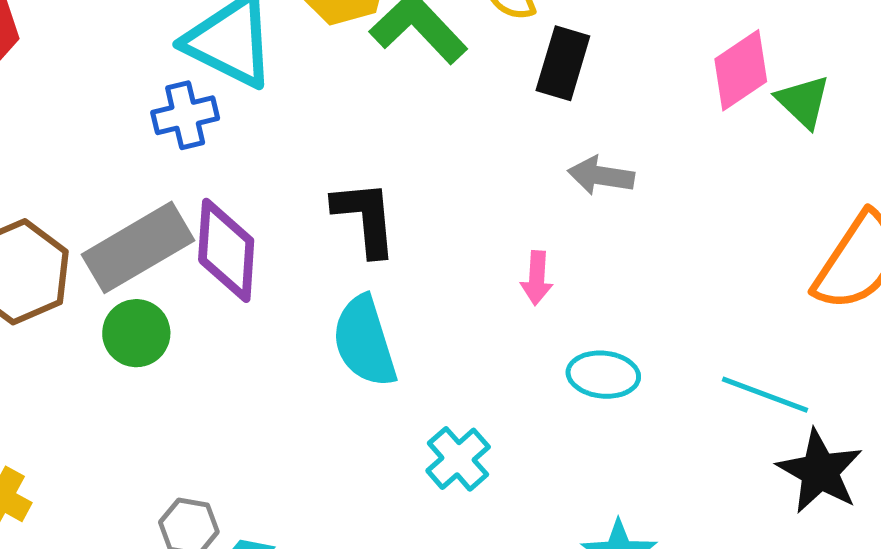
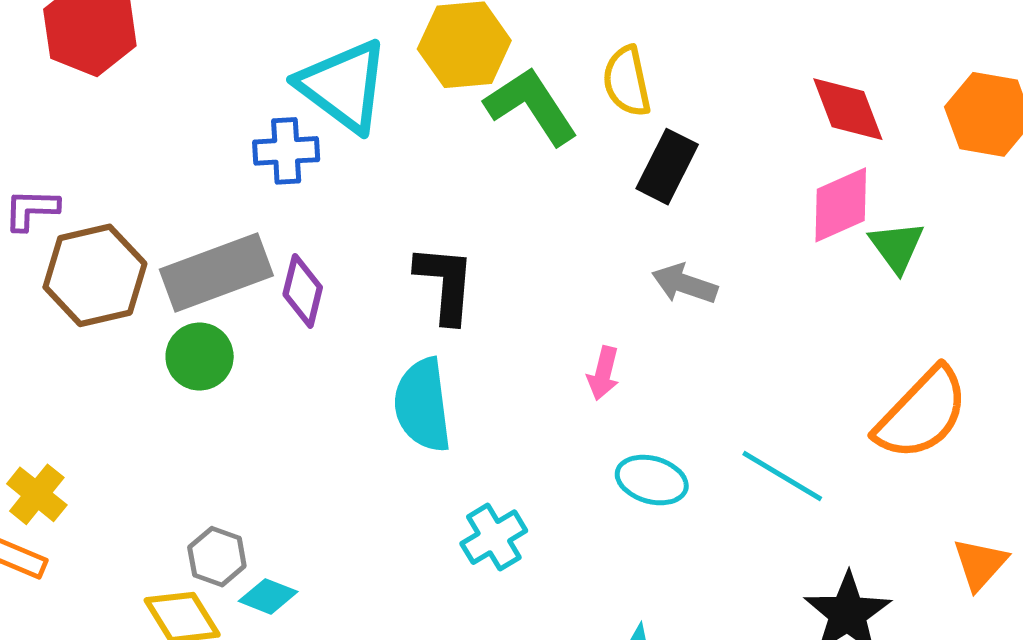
purple diamond: (226, 250) -> (303, 291), size x0.7
cyan line: (765, 395) -> (782, 476), moved

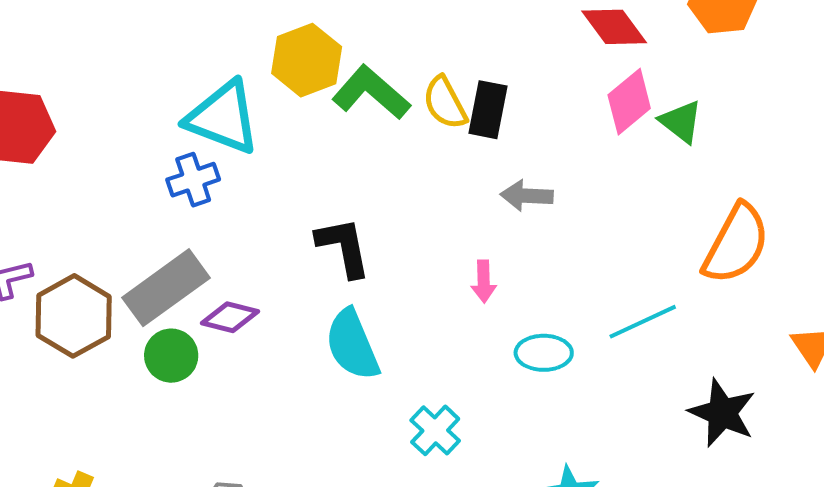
yellow semicircle: (627, 81) -> (445, 103), moved
purple diamond: (303, 291) -> (230, 317), moved, turned -74
cyan line: (782, 476) -> (643, 322), turned -40

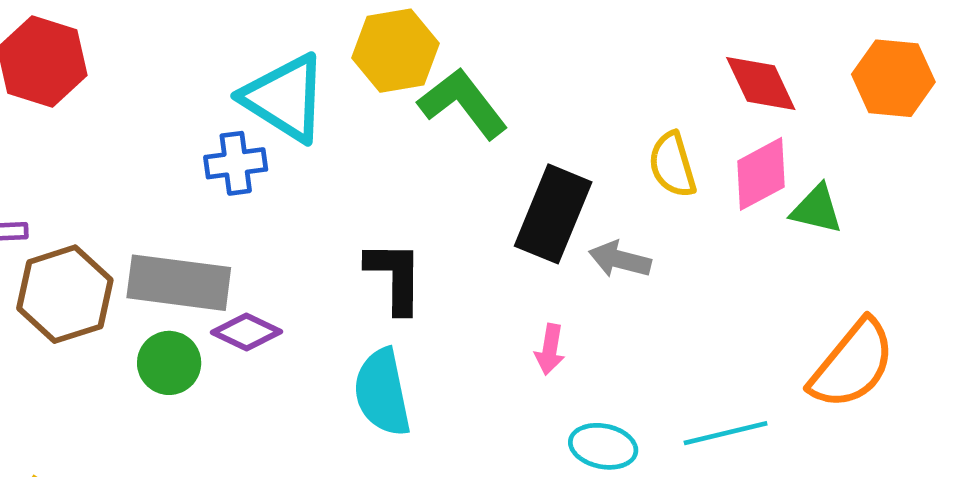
yellow semicircle: (445, 103) -> (672, 165), moved
black rectangle: (488, 110) -> (553, 214), moved, size x1.4
green triangle: (681, 122) -> (817, 209), turned -36
gray rectangle: (166, 288) -> (179, 283), turned 32

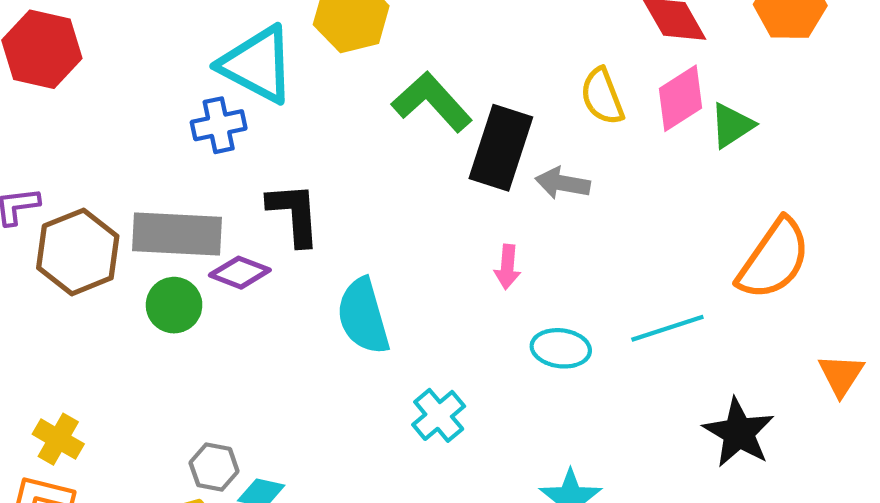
green L-shape: (463, 103) -> (432, 102), moved
green triangle: (817, 209) -> (732, 125), turned -42
black L-shape: (395, 277) -> (294, 214), moved

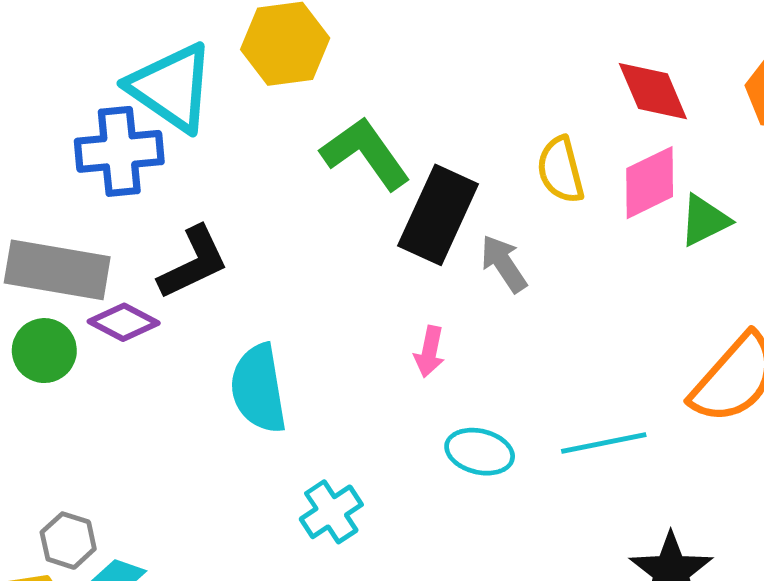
blue cross: (219, 125) -> (119, 151), size x1.4
gray arrow: (563, 183) -> (504, 264), turned 40
black L-shape: (294, 214) -> (193, 263), turned 62

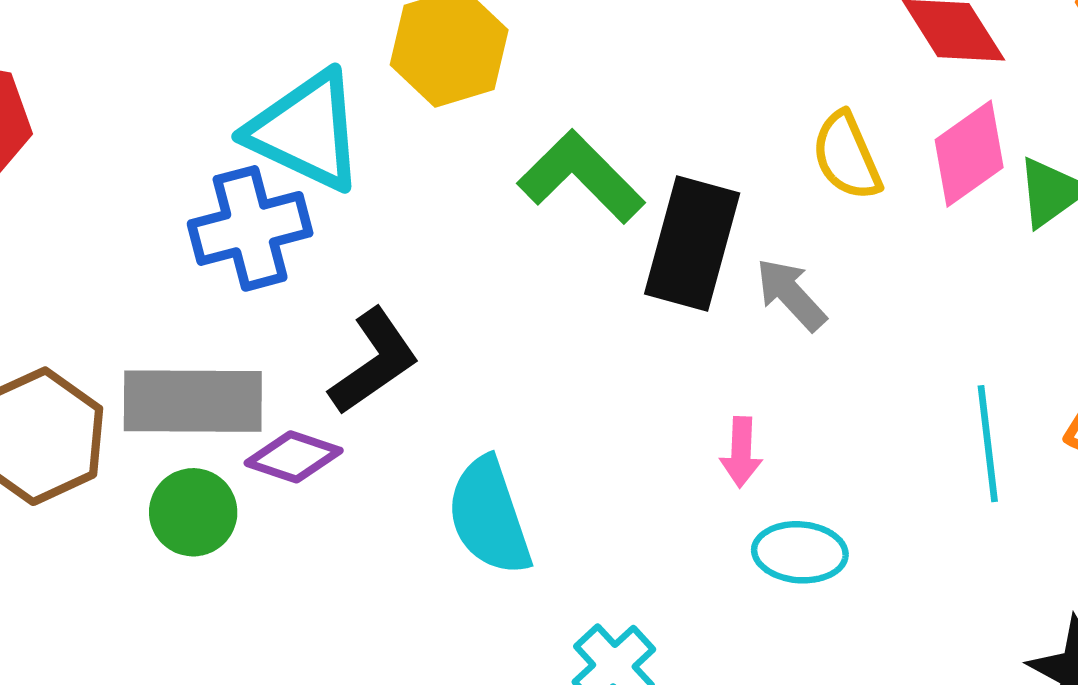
pink arrow: (430, 352) -> (741, 452), moved
cyan line: (604, 443) -> (988, 444), moved, turned -76

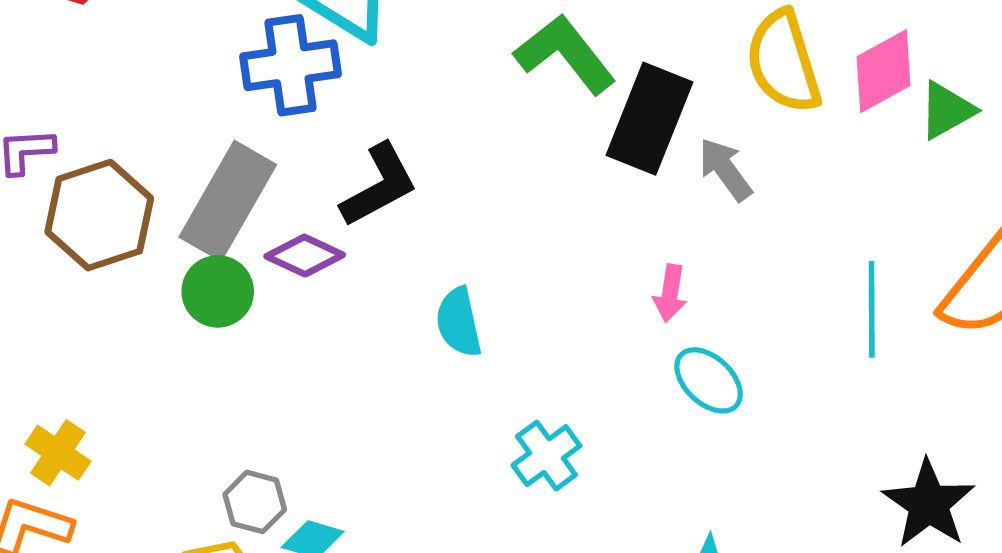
yellow semicircle: (847, 156) -> (783, 62), size x1.4
gray rectangle: (193, 401) -> (228, 201), turned -67
cyan semicircle: (489, 516) -> (459, 322), size x0.7
cyan ellipse: (800, 552) -> (709, 380), turned 32

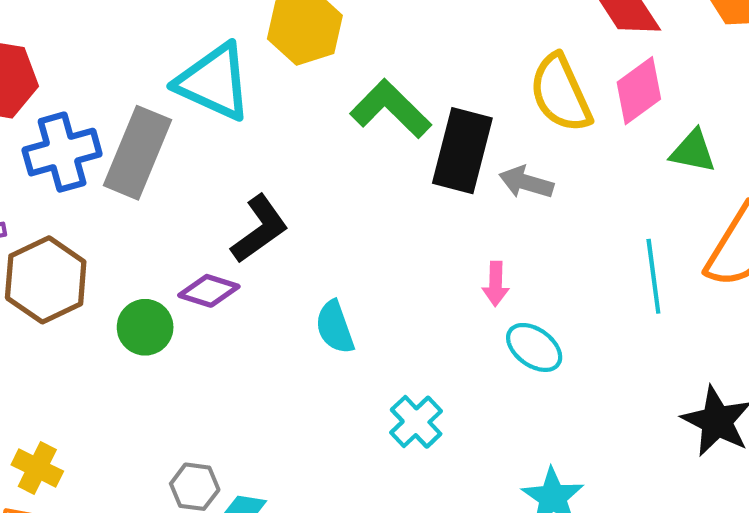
blue cross: (290, 65) -> (62, 152), moved
green triangle: (947, 110) -> (693, 151), moved, turned 48
gray arrow: (725, 169) -> (526, 182), turned -30
gray rectangle: (228, 201) -> (138, 153), moved

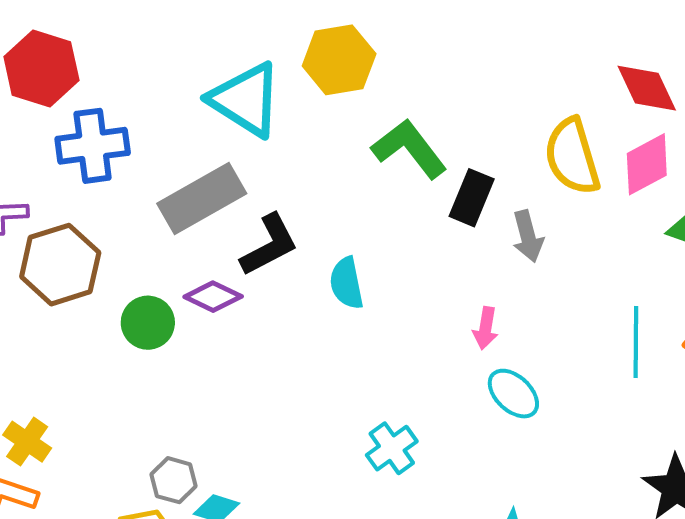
black rectangle: (462, 151) -> (472, 198), size x0.7
gray rectangle: (138, 153) -> (202, 198), moved, turned 30
gray arrow: (526, 182) -> (528, 236), turned -129
cyan semicircle: (335, 327) -> (347, 283), moved

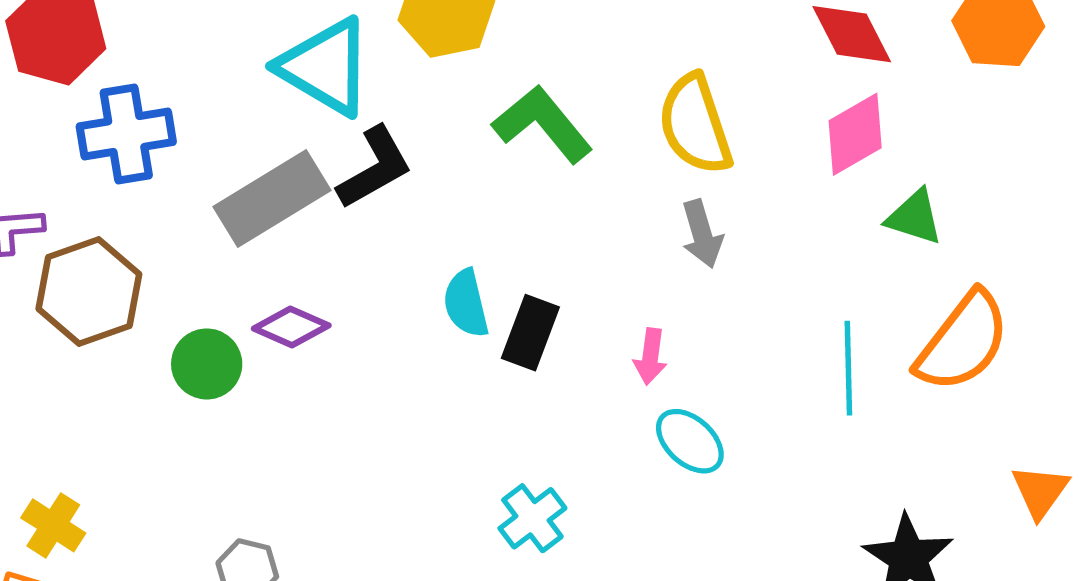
yellow semicircle: (572, 156) -> (695, 124), moved
black rectangle: (472, 198) -> (530, 333), moved
black L-shape: (269, 245) -> (375, 168), moved

